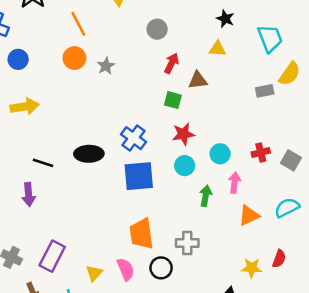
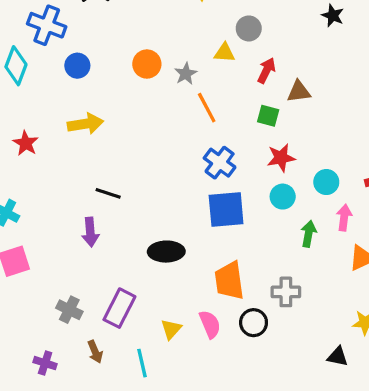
orange line: (78, 24) -> (207, 108), moved
yellow triangle: (217, 49) -> (224, 53), moved
black ellipse: (89, 154) -> (166, 252), moved

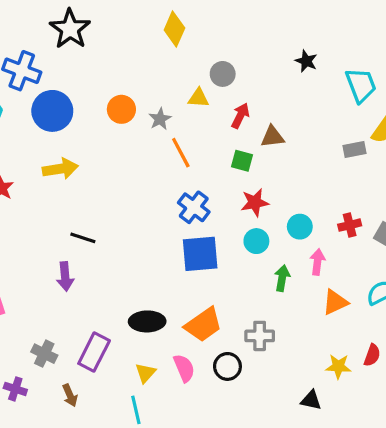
blue circle: (77, 66) -> (52, 111), size x1.6
black ellipse: (166, 252) -> (147, 321), moved
orange trapezoid: (229, 281) -> (203, 325), turned -117
purple cross: (45, 363) -> (15, 389), moved
cyan line: (142, 363) -> (136, 410), moved

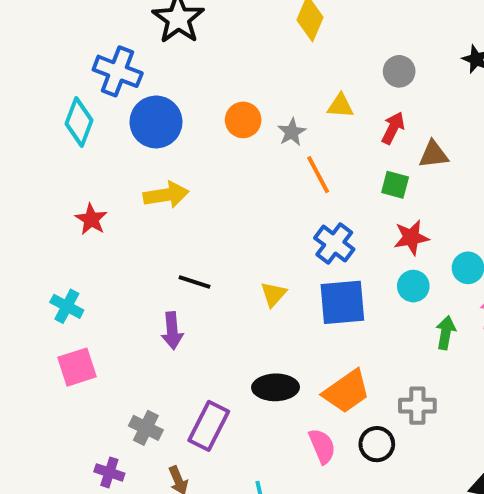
gray circle: (223, 74) -> (399, 71), moved
yellow triangle: (146, 373) -> (274, 294), moved

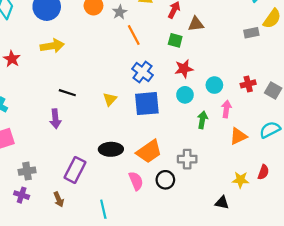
gray cross: (146, 428) -> (27, 171), moved, turned -35

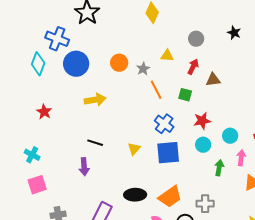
green square: (175, 40) -> (185, 95), moved
yellow arrow: (52, 46) -> (95, 100), moved

